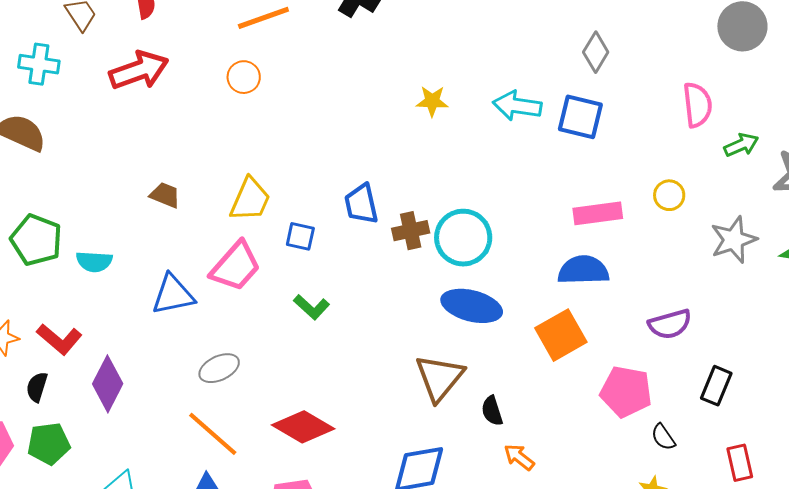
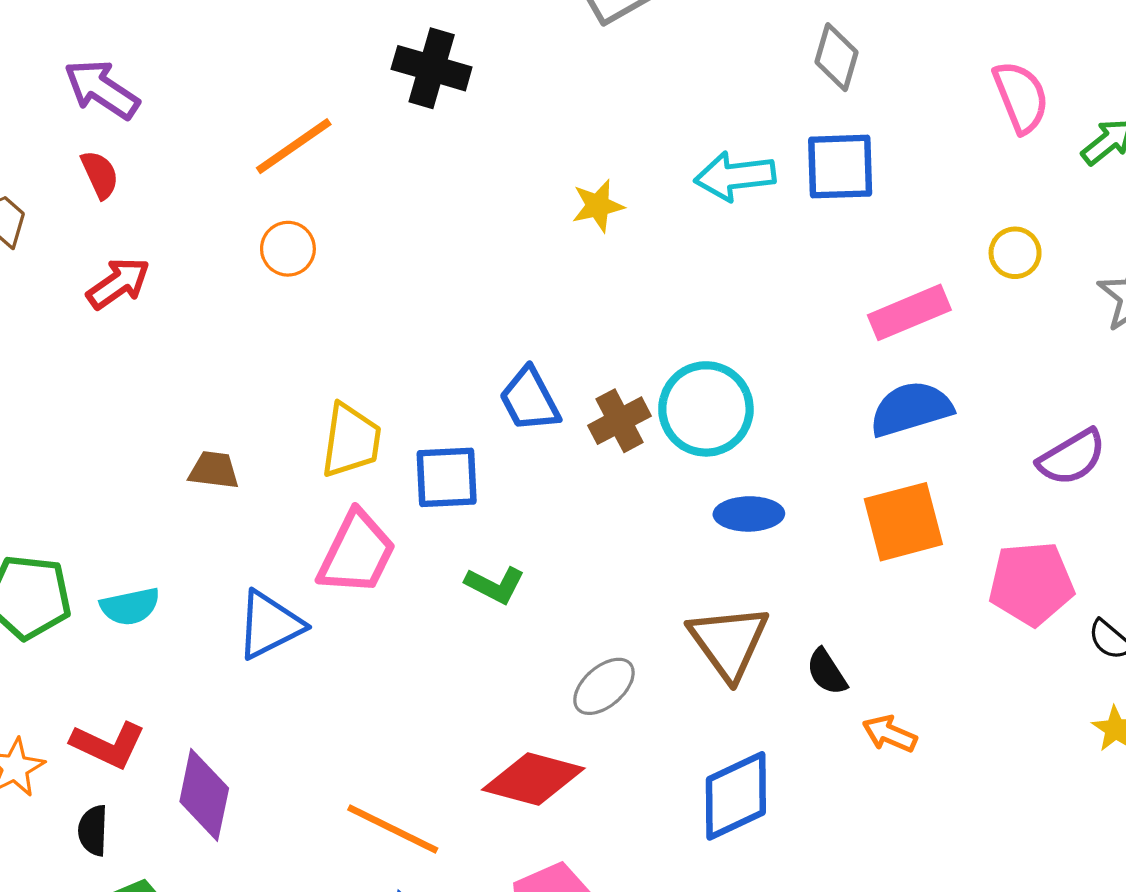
red arrow: (139, 70) -> (118, 283), size x0.7
blue square: (300, 236) -> (447, 477), size x1.4
blue ellipse: (472, 306) -> (749, 514), size x0.7
orange square: (561, 335) -> (903, 522), turned 30
gray ellipse: (219, 368) -> (604, 686), moved

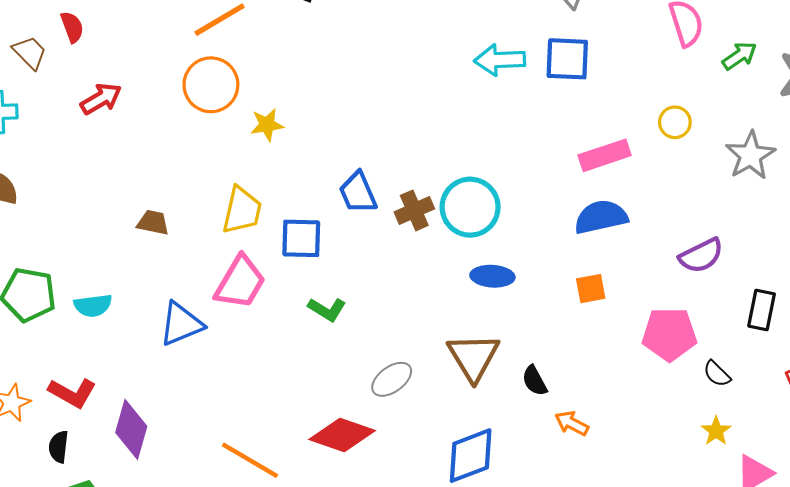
red semicircle: (100, 175) -> (72, 27), moved
yellow star: (598, 206) -> (267, 125), moved
orange circle: (288, 249) -> (211, 85), size x1.6
orange square: (903, 522) -> (591, 289), size x0.6

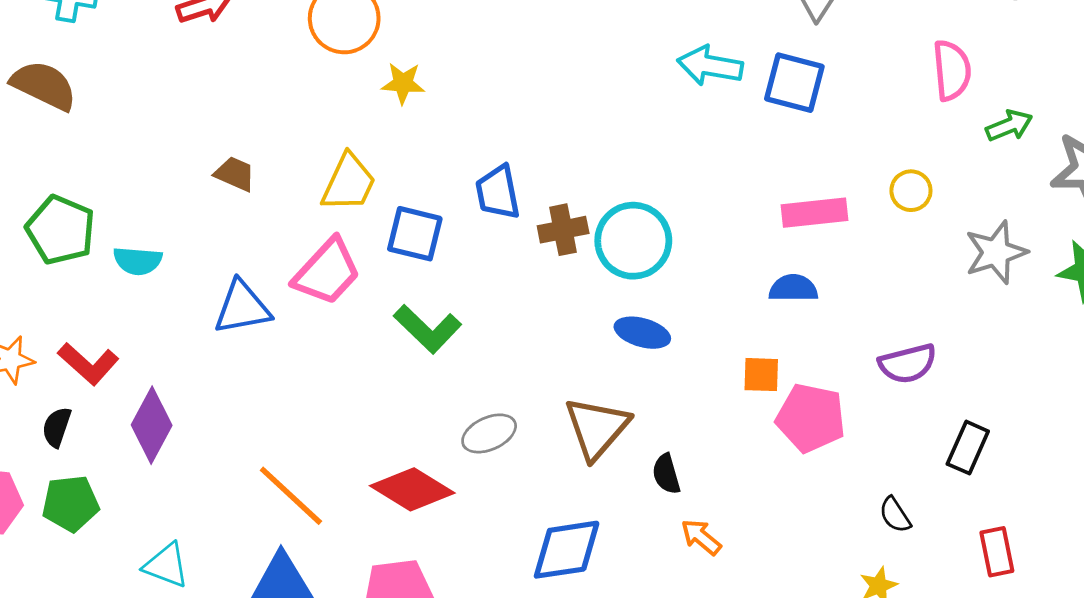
blue semicircle: (601, 217) -> (793, 288), size x0.7
green L-shape: (327, 309) -> (428, 329), size x1.4
pink pentagon: (669, 334) -> (811, 418), moved

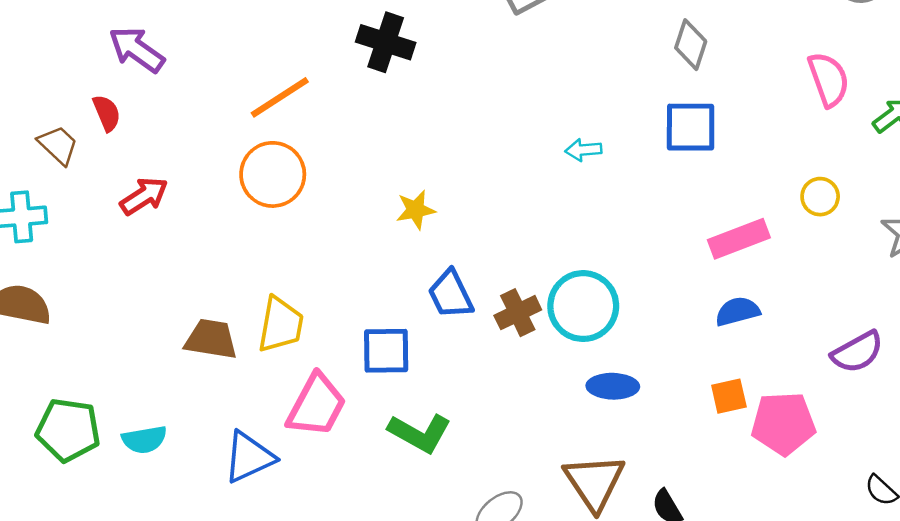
cyan arrow: (710, 66) -> (583, 150), moved, size x0.6
yellow star: (403, 83) -> (416, 210), moved
brown trapezoid: (235, 174) -> (211, 339), size x1.4
yellow trapezoid: (349, 183) -> (281, 325), moved

